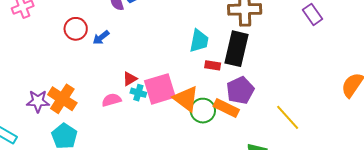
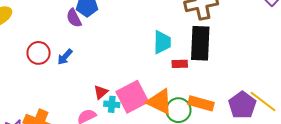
purple pentagon: (240, 90) -> (242, 105), moved

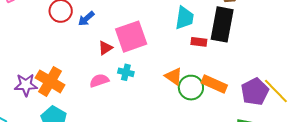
red triangle: (101, 92) -> (105, 48), moved
pink square: (132, 97) -> (131, 37), moved
orange triangle: (160, 102) -> (174, 76), size x0.7

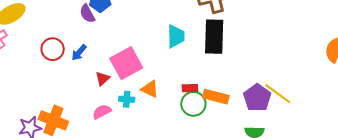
red rectangle: (199, 42) -> (190, 88), moved
orange triangle: (174, 76) -> (150, 89), moved

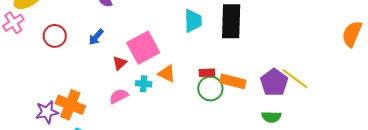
red circle: (53, 49) -> (55, 36), moved

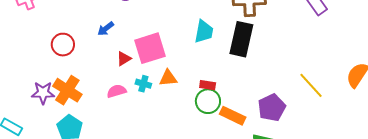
red circle: (55, 36) -> (63, 45), moved
orange triangle: (167, 74) -> (168, 78), turned -42
yellow line: (295, 79) -> (311, 85), moved
orange rectangle: (233, 81) -> (233, 116), moved

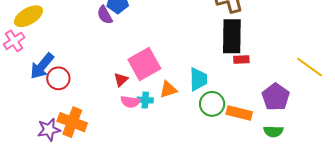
blue arrow: (106, 29) -> (42, 66), moved, size x1.6
cyan trapezoid: (204, 31) -> (198, 79), moved
red rectangle: (208, 85) -> (241, 59), moved
pink semicircle: (117, 91) -> (130, 102), moved, turned -144

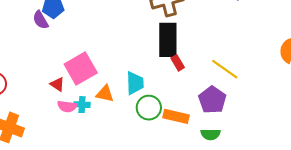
red rectangle: (241, 59) -> (178, 63), turned 63
yellow line: (310, 67) -> (225, 69), moved
red triangle: (121, 80) -> (57, 84), turned -42
orange triangle: (168, 90) -> (105, 94), turned 30

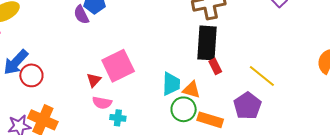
red triangle: (57, 84) -> (94, 80), turned 35
orange triangle: (105, 94) -> (191, 90), moved
cyan cross: (82, 105) -> (118, 118), moved

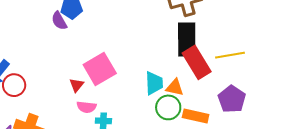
red rectangle: (215, 66) -> (197, 62), size x2.0
yellow line: (262, 76) -> (230, 55), moved, turned -44

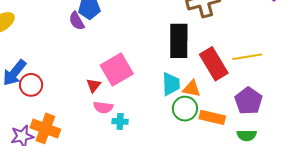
black rectangle: (187, 40) -> (179, 41), moved

